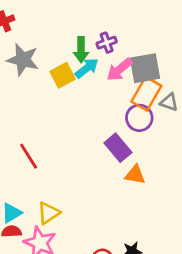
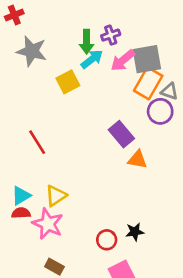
yellow square: (63, 75) -> (68, 82), moved
purple circle: (139, 118) -> (160, 111), moved

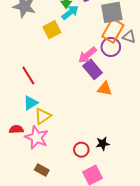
pink arrow: (123, 61) -> (87, 55), moved
purple circle: (160, 111) -> (111, 47), moved
cyan triangle: (21, 196) -> (31, 103), moved

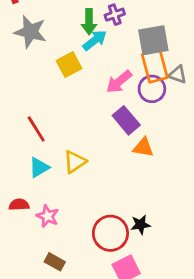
orange rectangle: (113, 31) -> (155, 66), turned -45
pink arrow: (87, 55) -> (119, 82), moved
yellow triangle: (43, 116) -> (75, 162), moved
pink star: (37, 137) -> (48, 216), size x0.7
red circle: (81, 150) -> (110, 233), size x1.6

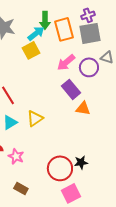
purple cross: (115, 15) -> (88, 15), moved
cyan arrow: (95, 40) -> (36, 33), moved
orange rectangle: (155, 66) -> (64, 29), moved

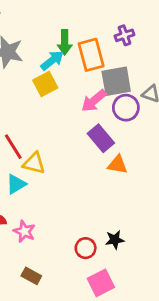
gray square: (90, 33) -> (116, 81), moved
yellow triangle: (35, 118) -> (34, 163), moved, turned 48
red circle: (60, 168) -> (86, 248), size x0.6

